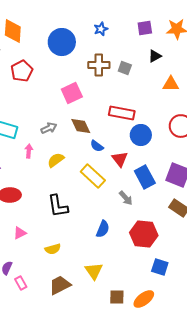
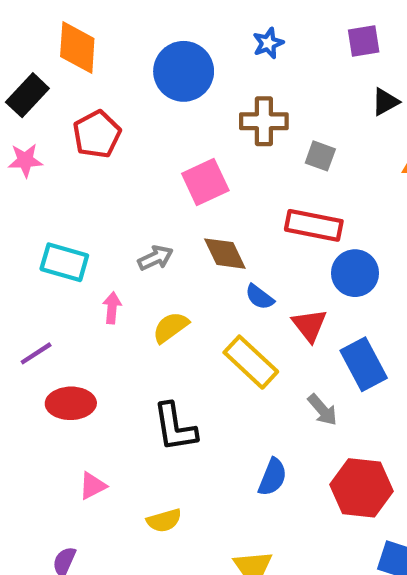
gray square: (125, 68) -> (320, 156), moved

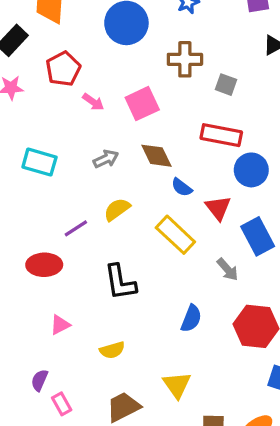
pink arrow: (112, 308) -> (93, 102), moved, turned 120
purple line: (36, 353) -> (76, 228), moved

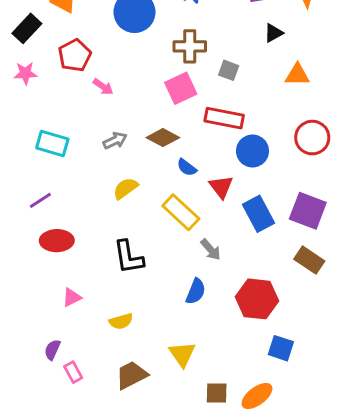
pink square: (142, 104) -> (181, 88), moved
brown diamond: (156, 156) -> (163, 138), turned -36
purple line: (76, 228) -> (40, 200), moved
gray arrow: (228, 269) -> (211, 250), moved

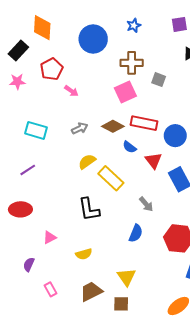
red rectangle: (224, 118) -> (144, 123), moved
yellow rectangle: (181, 212) -> (111, 178), moved
red ellipse: (57, 241) -> (20, 209), moved
purple semicircle: (52, 350) -> (29, 264), moved
brown square: (217, 393) -> (121, 304), moved

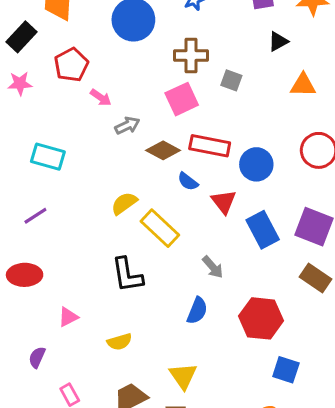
gray arrow: (80, 128) -> (127, 125), moved

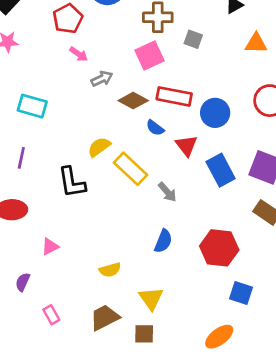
red pentagon: (71, 65) -> (68, 19), moved
purple line: (35, 216) -> (21, 158), turned -45
gray arrow: (213, 267) -> (167, 192), moved
black L-shape: (127, 275) -> (72, 182), moved
yellow semicircle: (119, 342) -> (110, 270), moved

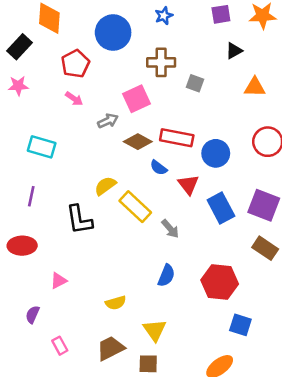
pink arrow: (79, 54) -> (74, 99), moved
pink square: (150, 56) -> (136, 99), moved

